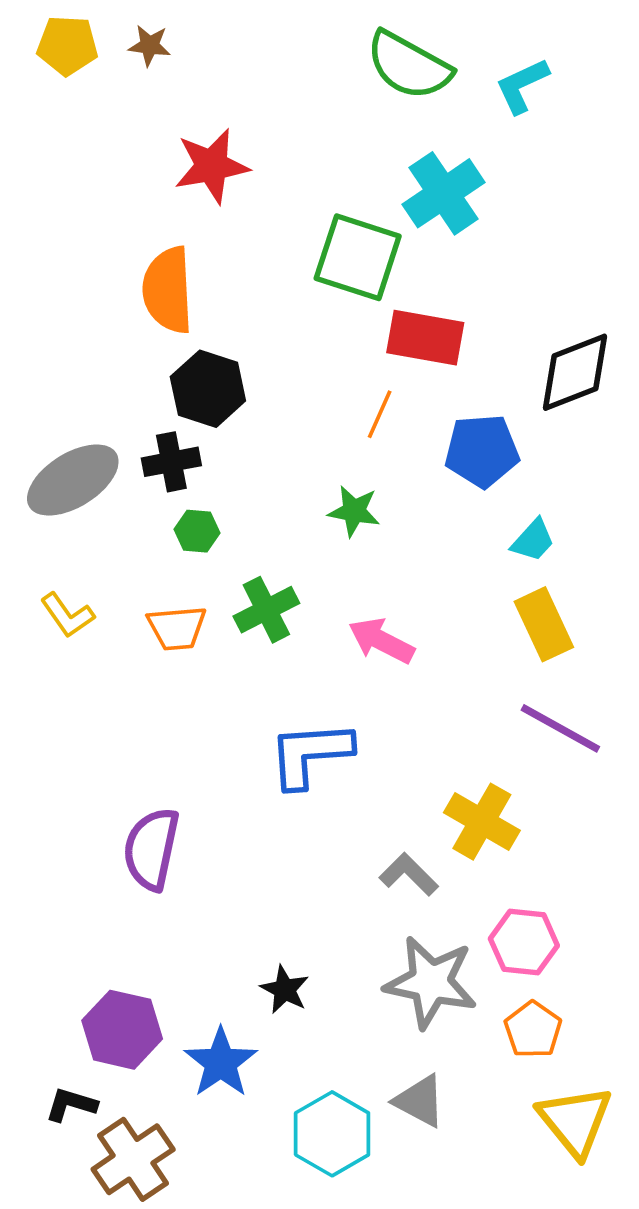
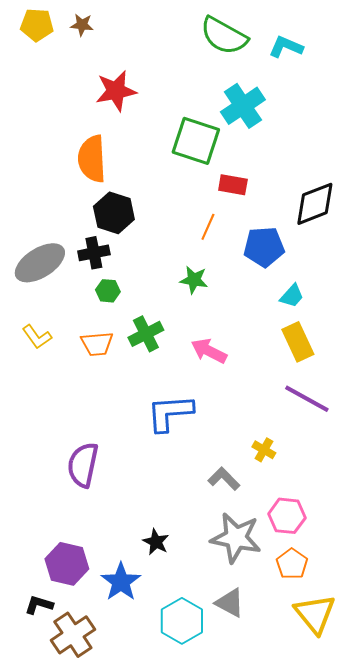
cyan L-shape: (522, 86) -> (286, 47), turned 48
red rectangle: (425, 338) -> (233, 185), size x0.7
yellow cross: (482, 822) -> (264, 450), size x0.6

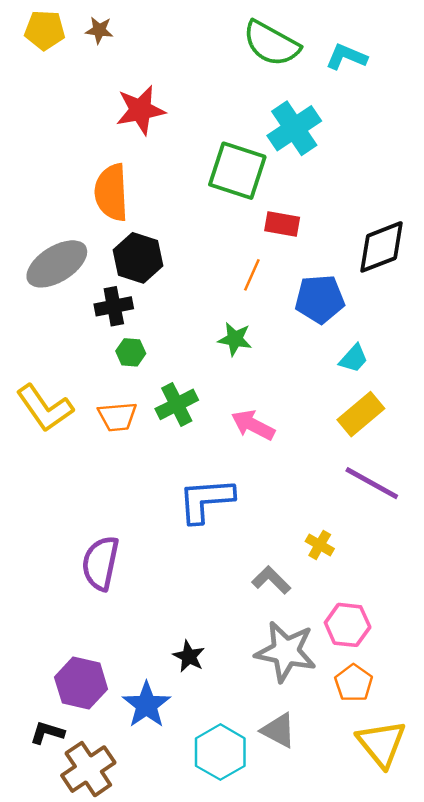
gray ellipse: (40, 263) -> (57, 264), moved
yellow L-shape: (37, 337) -> (45, 408), size x1.6
yellow rectangle: (298, 342) -> (361, 414), turned 75

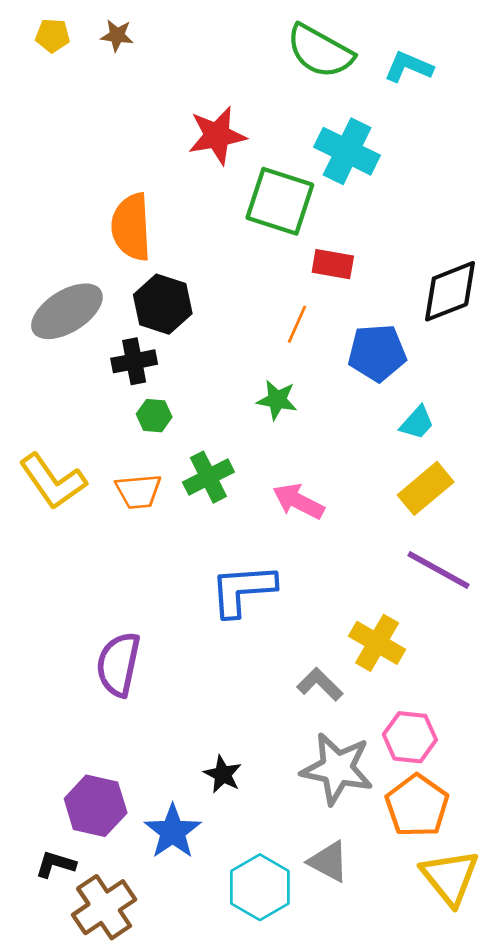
yellow pentagon: (45, 30) -> (53, 35), size x0.7
red star: (140, 110) -> (217, 136), moved
cyan cross: (294, 128) -> (347, 151), turned -30
yellow cross: (320, 545) -> (377, 643), size x1.6
orange pentagon: (354, 683) -> (417, 806), size x1.4

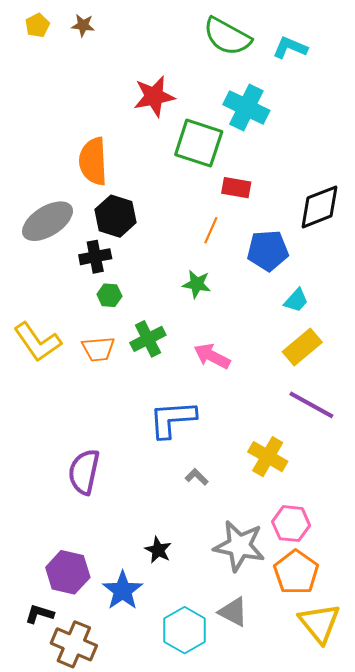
yellow pentagon: (53, 35) -> (37, 25), turned -30
gray L-shape: (320, 684) -> (197, 477), moved, size x0.7
brown cross: (104, 907) -> (74, 644), turned -33

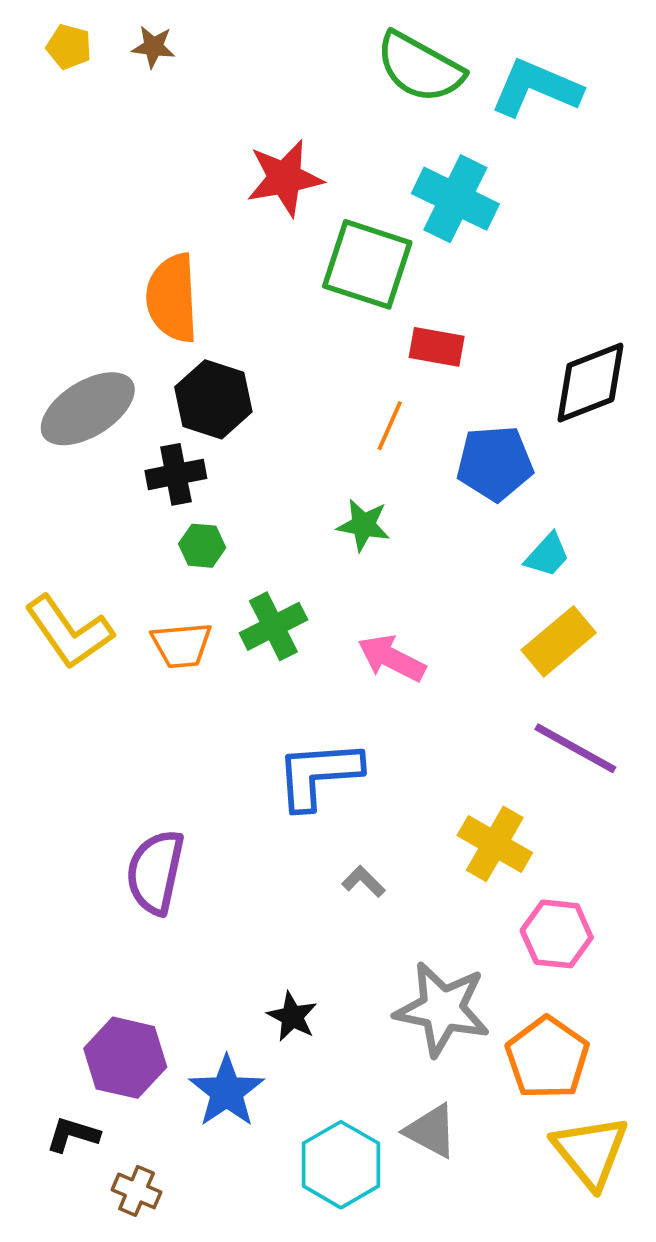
yellow pentagon: (37, 25) -> (69, 47), turned -30
cyan L-shape: (290, 48) -> (536, 88), size x1.4
pink hexagon: (291, 524) -> (557, 934), moved
brown cross: (74, 644) -> (137, 1191), size x0.6

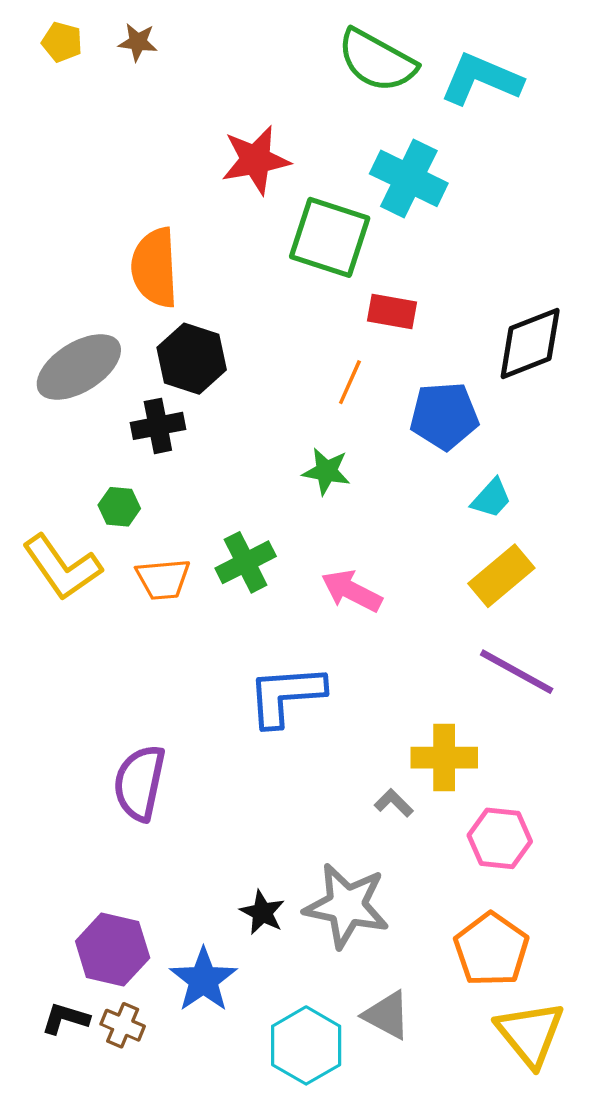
green hexagon: (202, 546) -> (119, 507), moved
yellow cross: (495, 844) -> (444, 758), turned -30
gray L-shape: (363, 881) -> (394, 803), moved
gray star: (442, 1009) -> (347, 906), moved
brown cross: (137, 1191) -> (123, 1025), moved

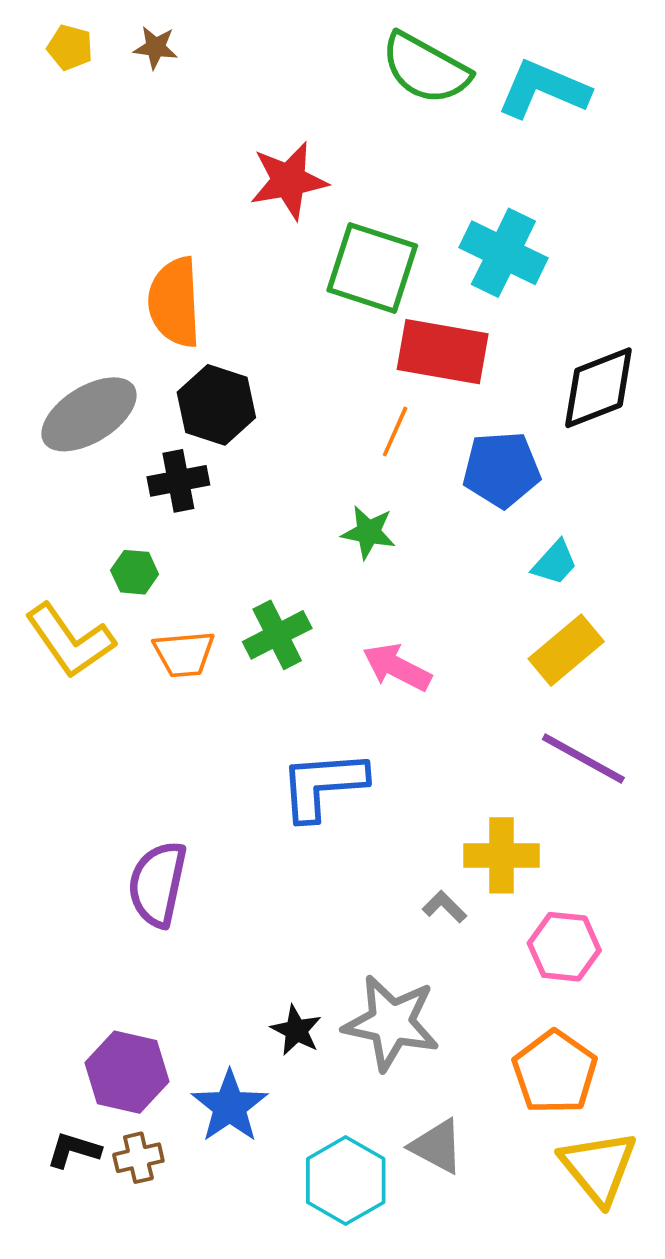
cyan cross: (409, 178) -> (503, 253), moved
red rectangle: (392, 311) -> (443, 352), size x1.6
brown cross: (123, 1025) -> (138, 1158), turned -36

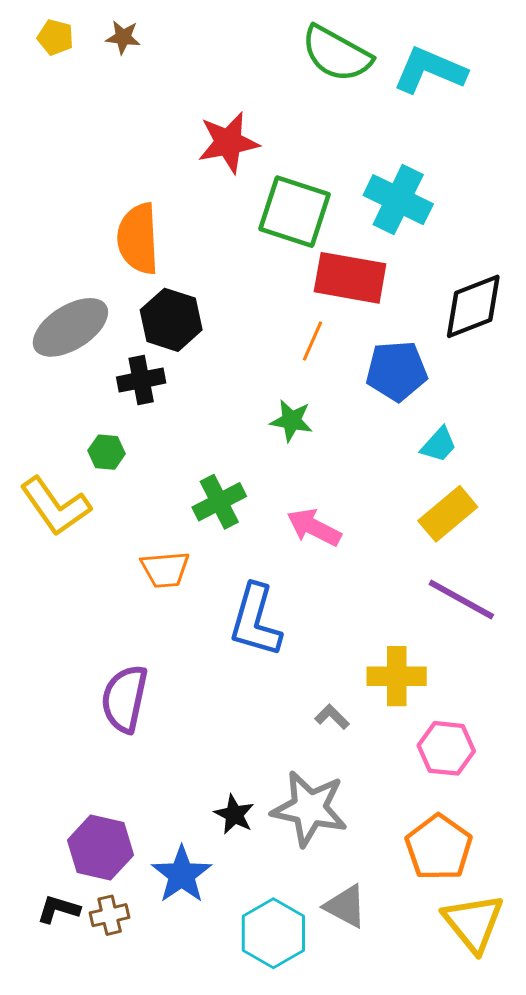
orange trapezoid: (184, 654) -> (165, 569), moved
blue L-shape: (323, 785) -> (255, 621), turned -70
gray L-shape: (444, 907) -> (332, 717), moved

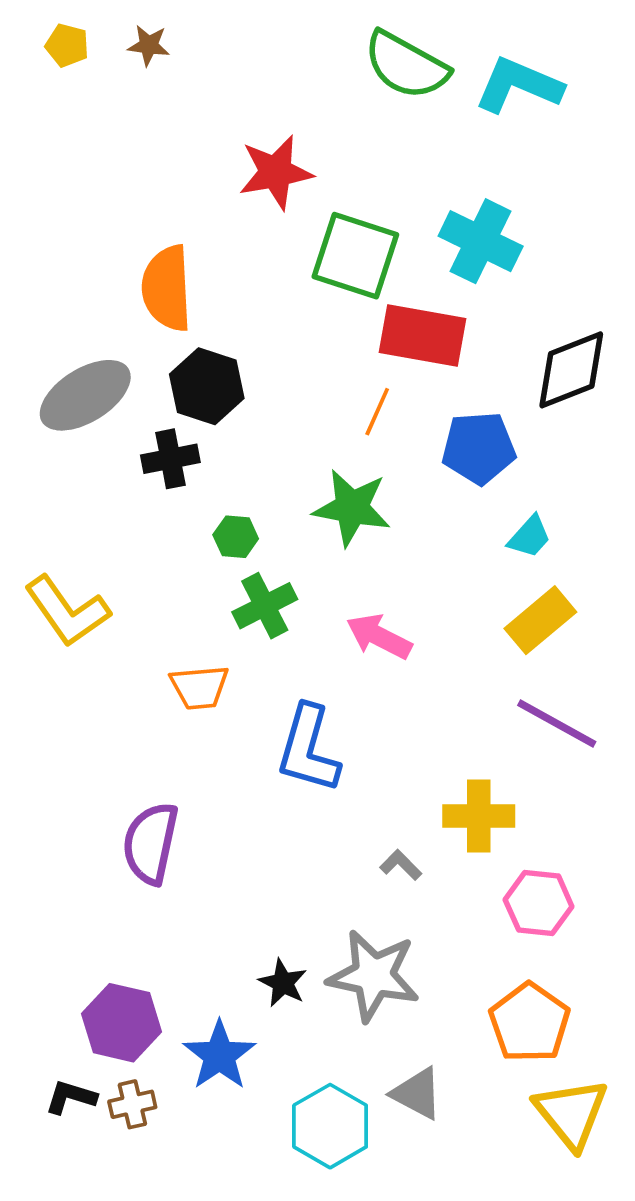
green star: (291, 421) -> (352, 508), size x1.5
green hexagon: (107, 452) -> (236, 537), moved

